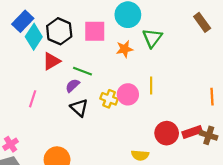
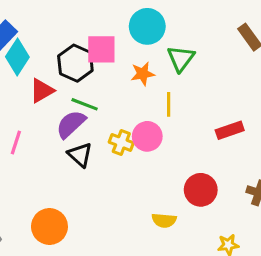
black hexagon: (59, 31) -> (75, 63), moved
purple semicircle: (73, 86) -> (71, 124), size x1.5
yellow line: (151, 86) -> (169, 104), moved
red rectangle: (192, 132) -> (230, 130), moved

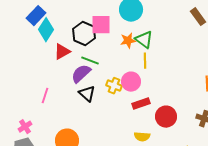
green triangle: (181, 58) -> (144, 40), moved, turned -30
red rectangle: (230, 130) -> (141, 104), moved
pink line: (16, 142) -> (45, 96), moved

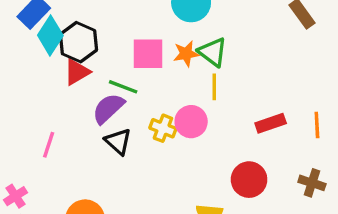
pink square: (101, 25) -> (148, 54), moved
black hexagon: (84, 34) -> (78, 42), moved
red rectangle: (141, 104) -> (271, 123), moved

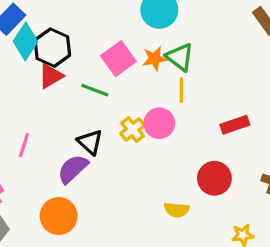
pink square: (148, 54) -> (118, 59), turned -36
purple semicircle: (108, 108) -> (73, 169), moved
yellow cross: (163, 128) -> (133, 129), turned 30

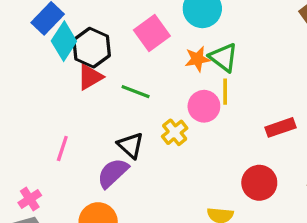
pink square: (118, 59) -> (152, 33), moved
pink circle: (159, 123) -> (204, 106), moved

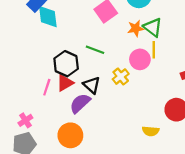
cyan diamond: (64, 41) -> (48, 17), turned -40
black hexagon: (92, 48) -> (66, 64), moved
red triangle: (90, 77) -> (65, 83), moved

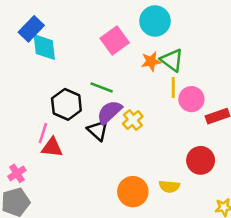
pink circle: (140, 59) -> (191, 99), moved
red triangle: (65, 83) -> (52, 147), moved, turned 36
purple semicircle: (80, 103) -> (109, 112), moved
orange circle: (70, 135) -> (133, 192), moved

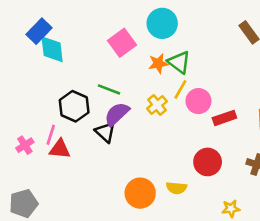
yellow line: (173, 87) -> (180, 89), turned 30
yellow cross: (133, 120) -> (157, 105), moved
pink cross: (17, 173) -> (25, 145), moved

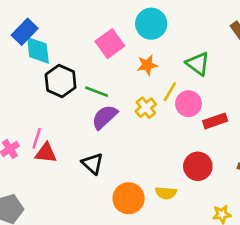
green triangle: (179, 62) -> (198, 64), moved
black hexagon: (74, 106) -> (61, 81), moved
black triangle: (105, 132) -> (93, 164), moved

